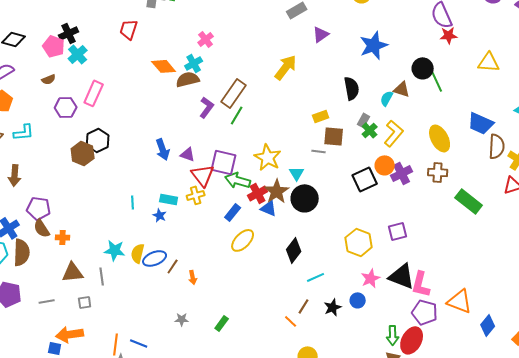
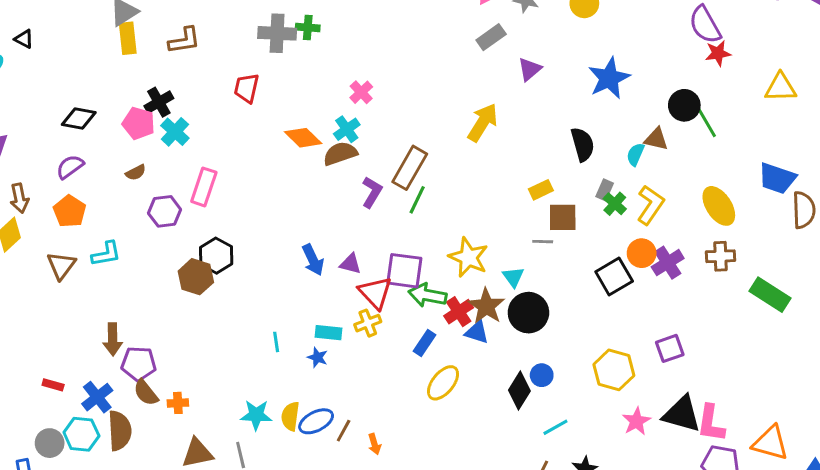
brown arrow: (15, 175) -> (113, 339), moved
blue circle: (358, 300) -> (542, 375), moved

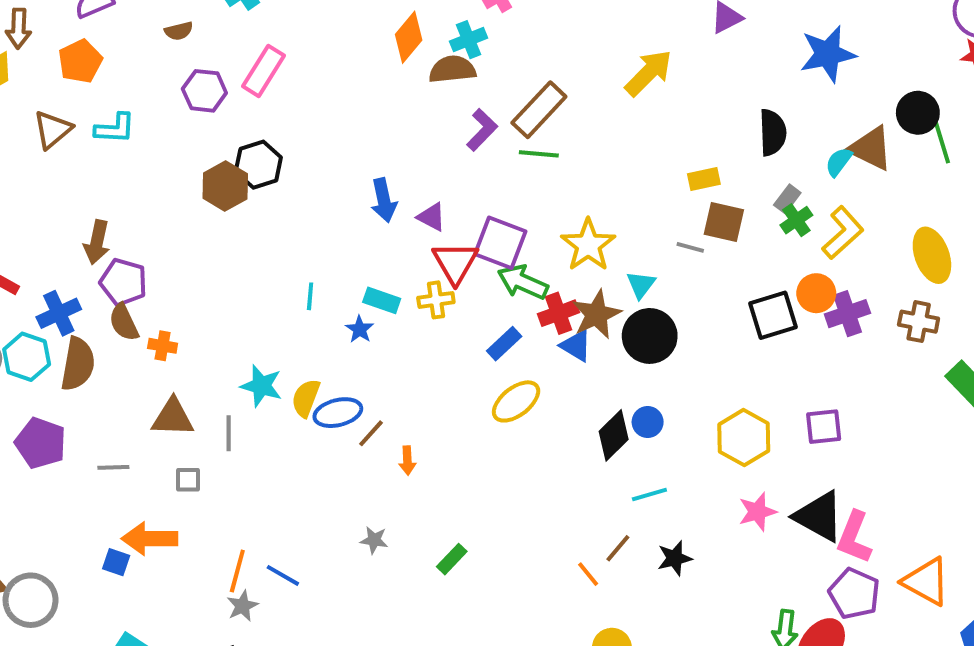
orange diamond: (303, 138) -> (409, 37), turned 72
brown triangle: (656, 139) -> (871, 148), size x1.4
green line: (417, 200) -> (539, 154), turned 56

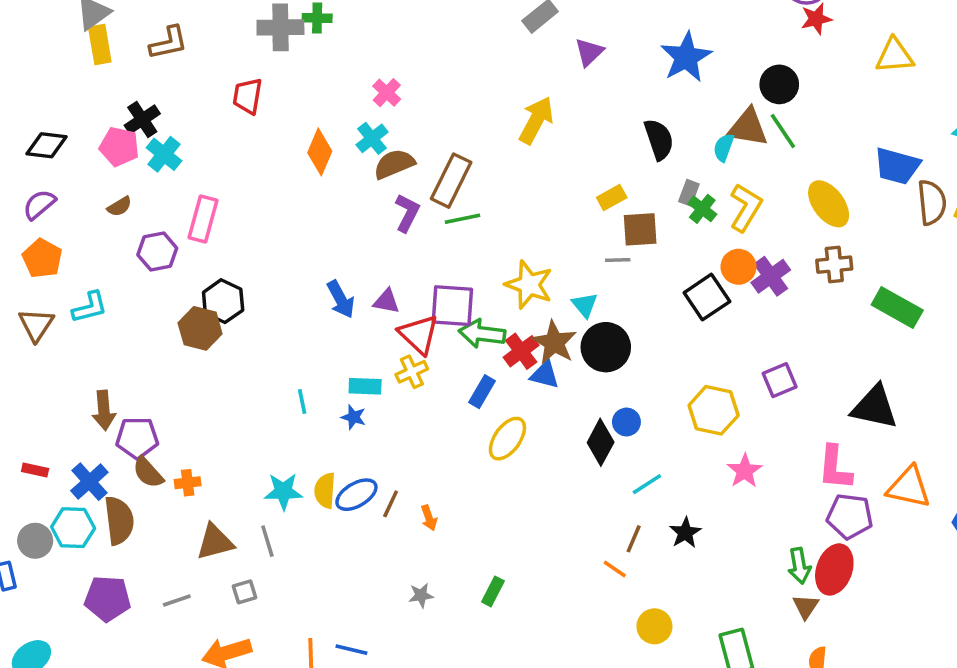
brown semicircle: (452, 69) -> (394, 164), moved
green line: (942, 142) -> (783, 131), moved
black triangle: (819, 516) -> (875, 407), moved

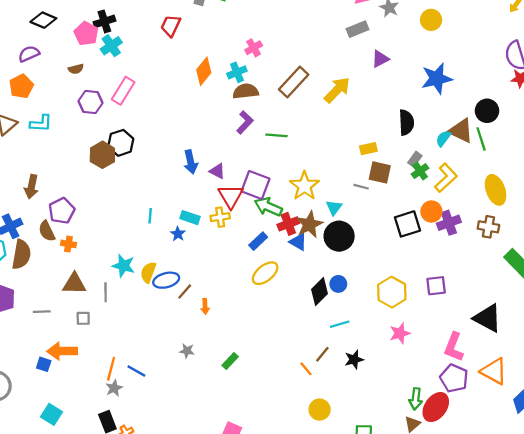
brown rectangle: (451, 181) -> (294, 82), moved
purple pentagon: (137, 438) -> (62, 211), moved, turned 30

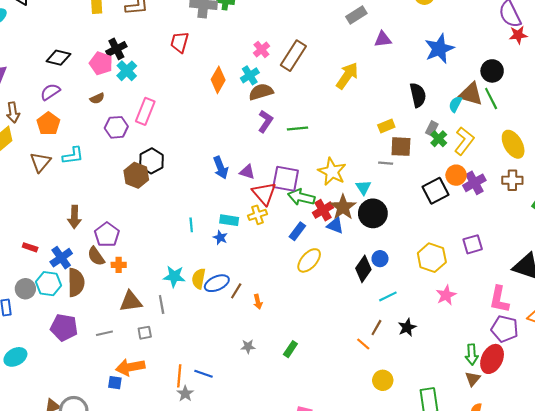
purple triangle: (380, 59) -> (383, 39), turned 30
brown rectangle: (294, 82) -> (293, 56), moved

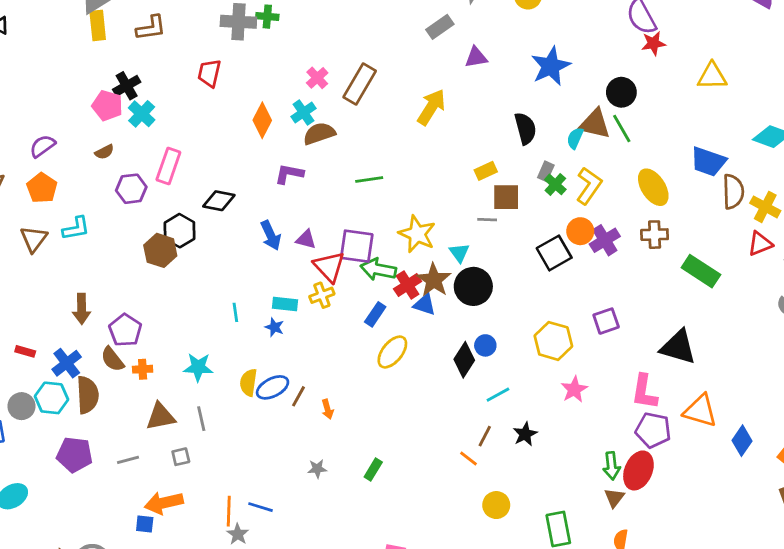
black diamond: (58, 58) -> (219, 201), moved
purple L-shape: (265, 121) -> (289, 174), moved, turned -110
cyan star: (174, 276) -> (198, 367), moved

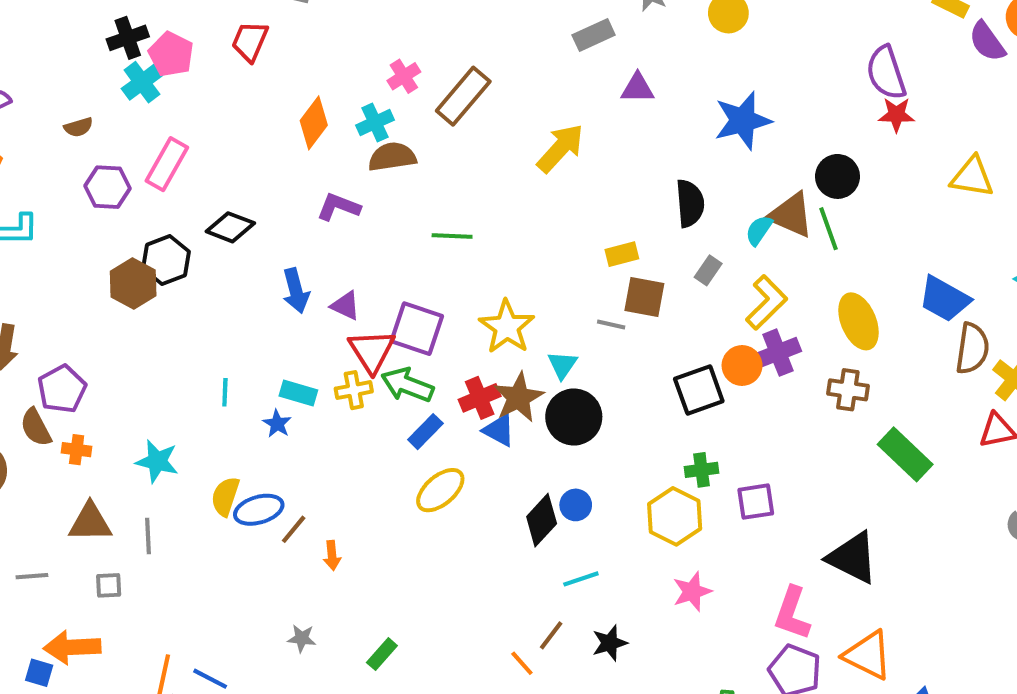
pink pentagon: (107, 106) -> (171, 54), moved
green cross: (555, 184) -> (702, 470), moved, turned 30
purple cross: (605, 240) -> (778, 353), moved
green arrow: (378, 269) -> (407, 385), moved

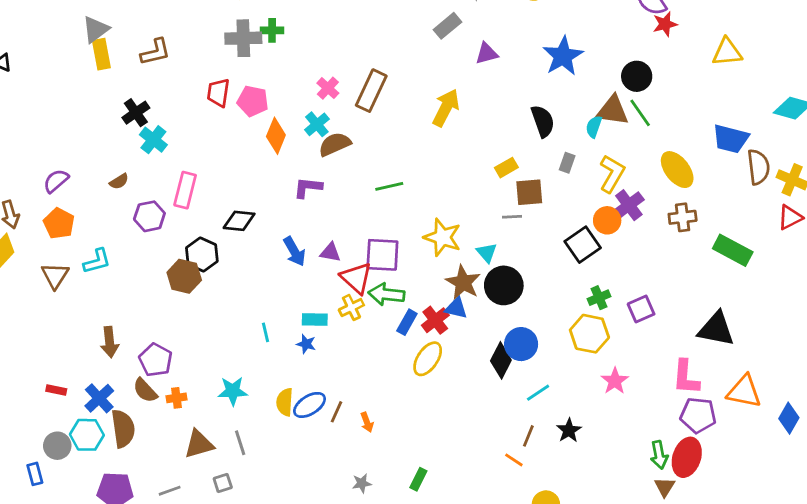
pink pentagon: (171, 54) -> (253, 101), moved
red cross: (480, 398) -> (435, 320), moved
blue circle: (576, 505) -> (521, 344), size x1.5

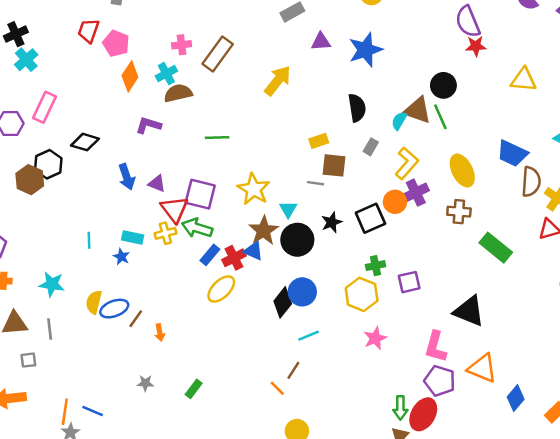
blue star: (563, 56) -> (365, 50), moved
pink cross: (328, 88) -> (182, 45), turned 30
black star: (569, 430) -> (332, 222), moved

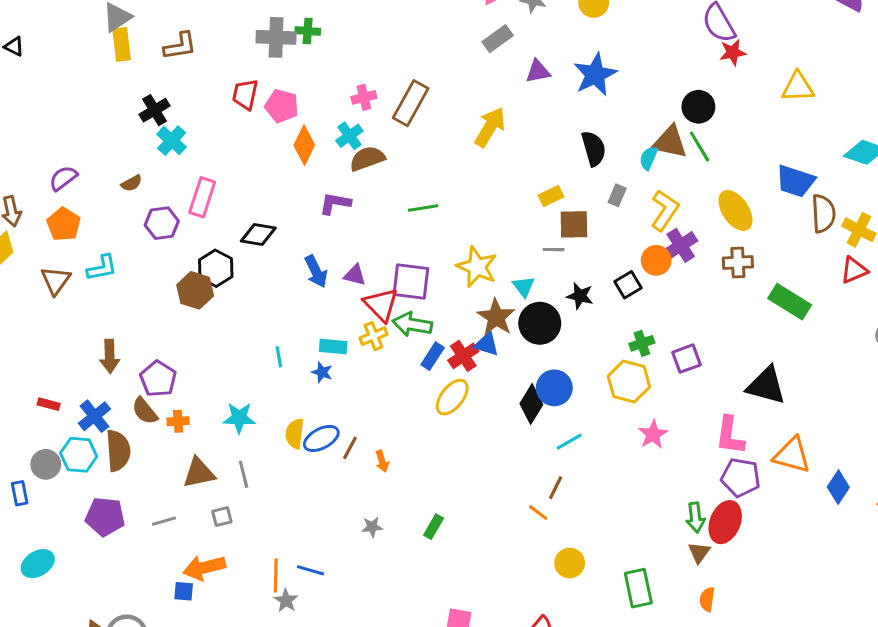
black square: (370, 218) -> (628, 285), size x0.7
black star: (332, 222) -> (580, 296), turned -30

